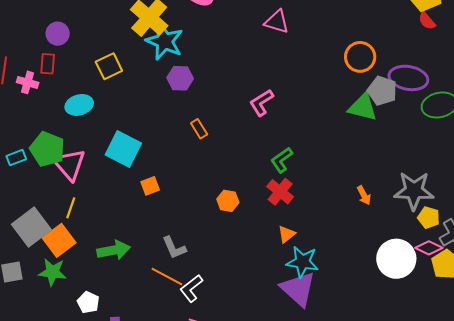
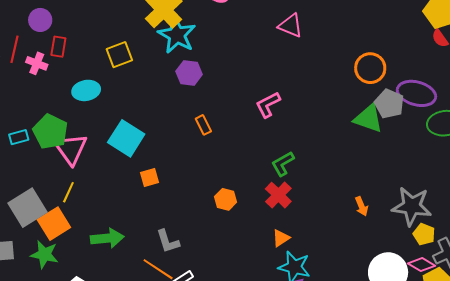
purple circle: (58, 34) -> (40, 20), moved

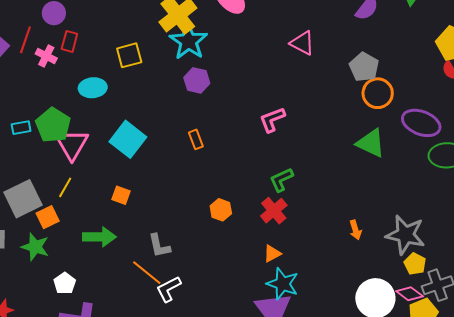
gray pentagon: (389, 104) -> (364, 67), moved
orange rectangle: (203, 125) -> (196, 139), moved
orange square: (149, 178) -> (121, 195), moved, turned 30
orange square: (54, 224) -> (48, 217), size x0.7

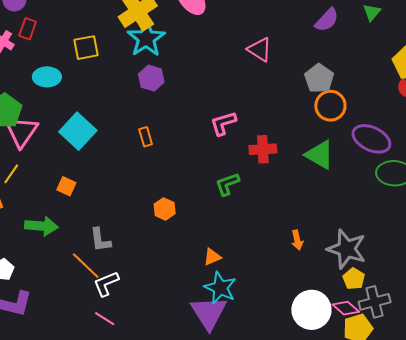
red cross: (274, 211) -> (263, 149), moved, turned 32

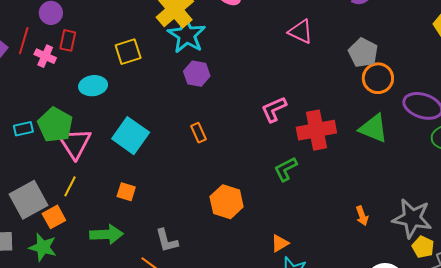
red cross: (263, 149) -> (316, 130), size x1.4
orange hexagon: (165, 209) -> (227, 202), size x1.5

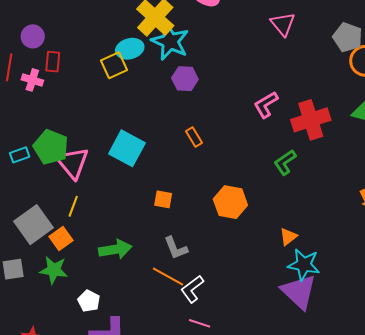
pink triangle: (301, 32) -> (283, 24), turned 32
cyan ellipse: (93, 86) -> (130, 49), moved
orange square: (126, 192) -> (163, 199), moved

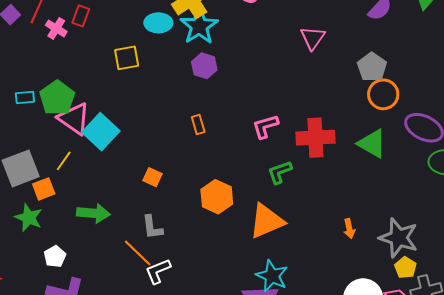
yellow square: (114, 65) -> (127, 58), moved
pink L-shape: (266, 105) -> (265, 126), moved
cyan square: (127, 148) -> (101, 132), moved
pink triangle: (73, 163) -> (74, 119), turned -30
orange triangle: (288, 237) -> (267, 221), moved, size x2.0

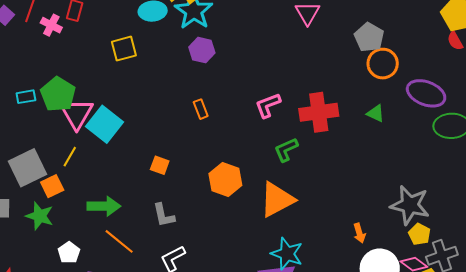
pink triangle: (74, 119) -> (77, 114), turned 30
green triangle: (372, 143) -> (376, 113), size x0.6
orange arrow: (349, 229) -> (359, 233), moved
orange line: (138, 253) -> (119, 241), moved

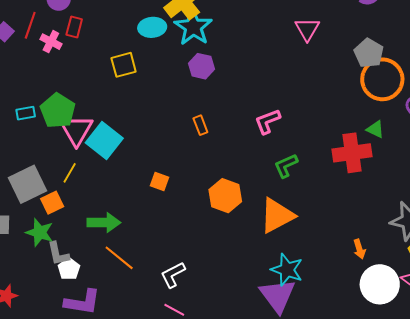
orange circle: (383, 64) -> (382, 79), size x1.4
red cross: (319, 112) -> (352, 153), moved
gray L-shape: (164, 215) -> (58, 254), moved

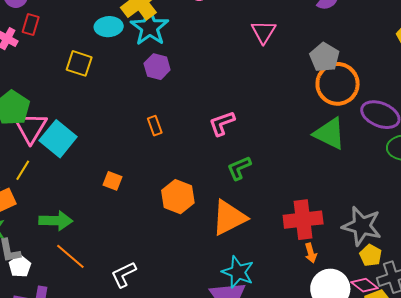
yellow square: (124, 65) -> (79, 63), turned 32
green triangle: (375, 129) -> (330, 134), size x1.8
red cross: (352, 153) -> (303, 220), moved

